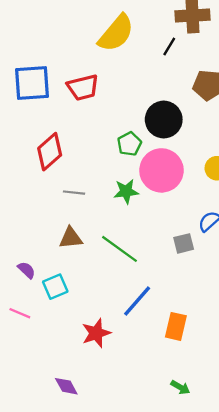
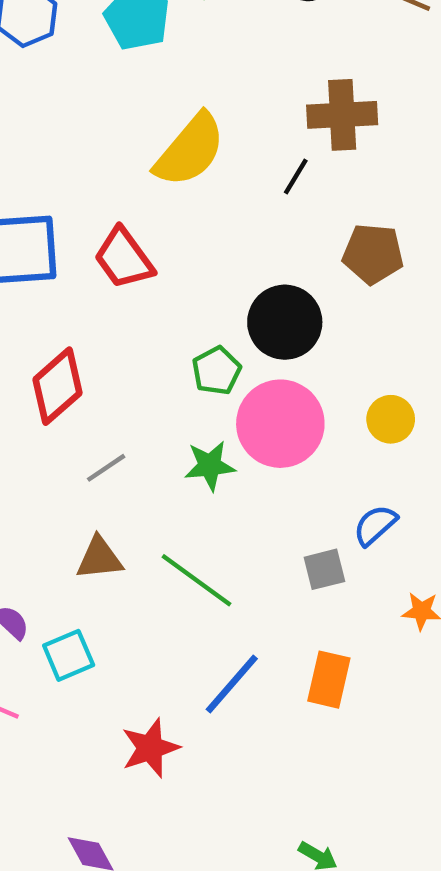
red trapezoid: (83, 87) -> (124, 258), turned 68
gray line: (74, 193) -> (106, 468), turned -40
orange rectangle: (176, 326) -> (329, 680), moved

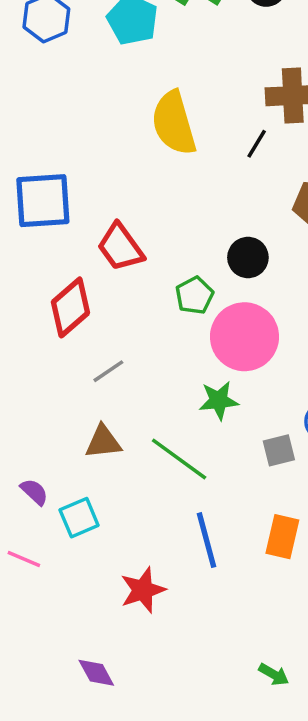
yellow semicircle: (190, 150) -> (174, 123), turned 124
red trapezoid: (124, 258) -> (120, 247), moved
black circle: (285, 322) -> (248, 257), size x0.7
green star: (210, 466) -> (219, 400), moved
blue line: (232, 684) -> (207, 540), turned -56

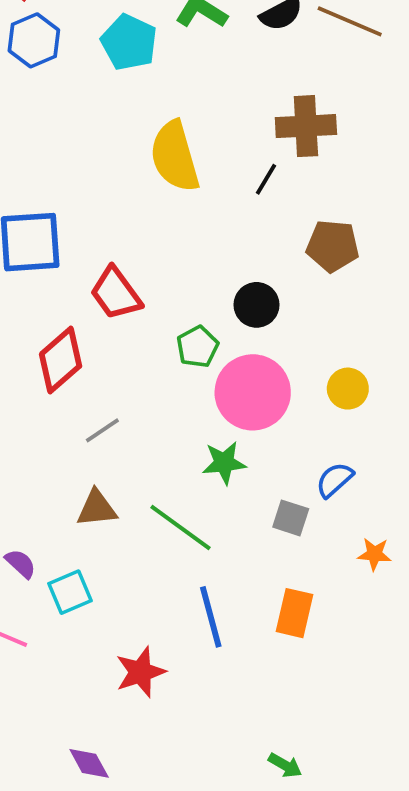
gray square: (279, 450) -> (291, 518), turned 32

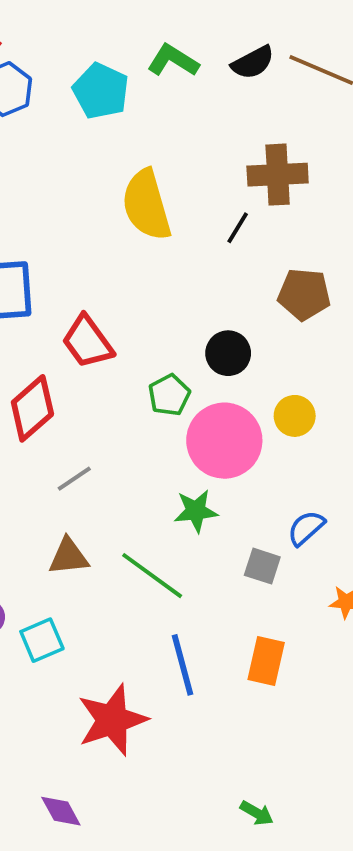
yellow circle: (348, 389) -> (295, 416), moved
red star: (140, 672) -> (112, 720), size x1.4

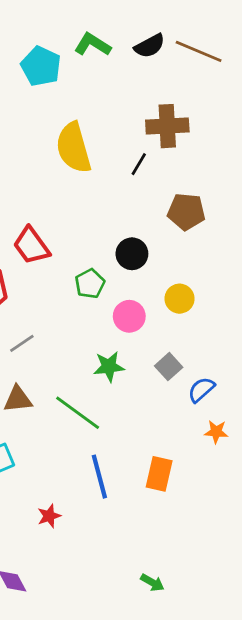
pink circle: (224, 441) -> (129, 316), size x0.6
blue semicircle: (306, 528) -> (201, 390), moved
gray square: (262, 566) -> (169, 367), moved, turned 30
red star: (112, 720) -> (49, 516), size x0.5

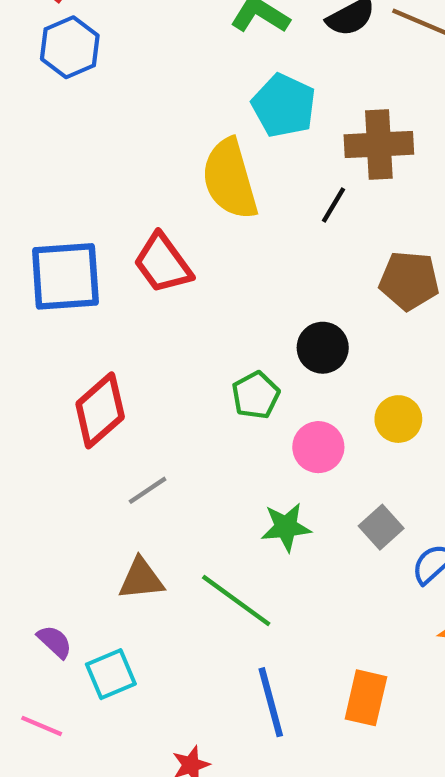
cyan pentagon: (41, 66) -> (284, 106), moved
red trapezoid: (31, 246) -> (163, 263), moved

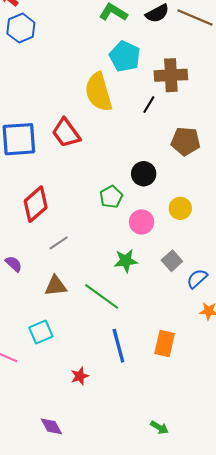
purple semicircle: (55, 642) -> (14, 264), moved

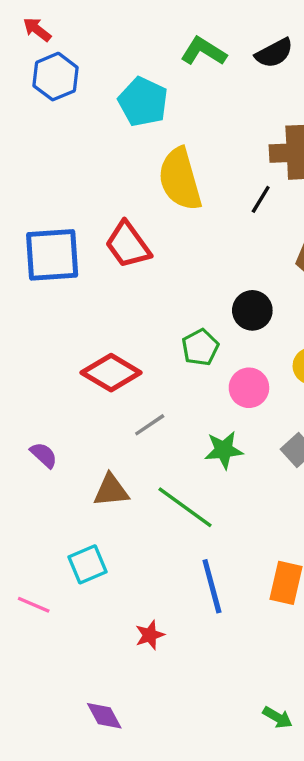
cyan pentagon: (125, 56) -> (143, 102), moved
red diamond: (36, 204) -> (111, 373), moved, turned 72
gray line: (59, 243) -> (150, 425), moved

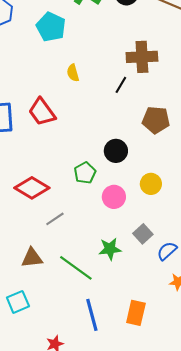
yellow semicircle: (180, 179) -> (73, 73), size x0.5
green star: (224, 450) -> (110, 249), moved

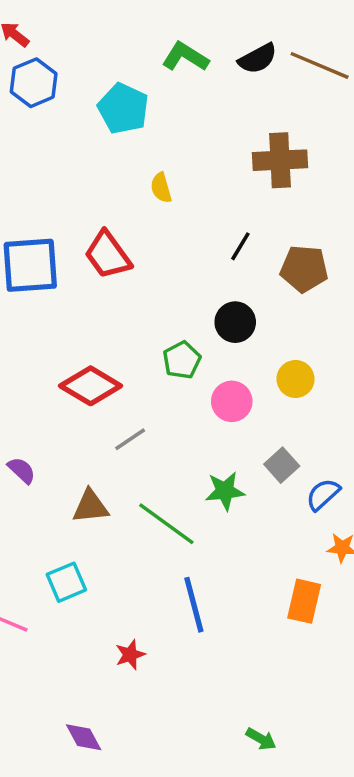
black line: (121, 85) -> (240, 246), moved
orange rectangle: (136, 313) -> (304, 601), moved

